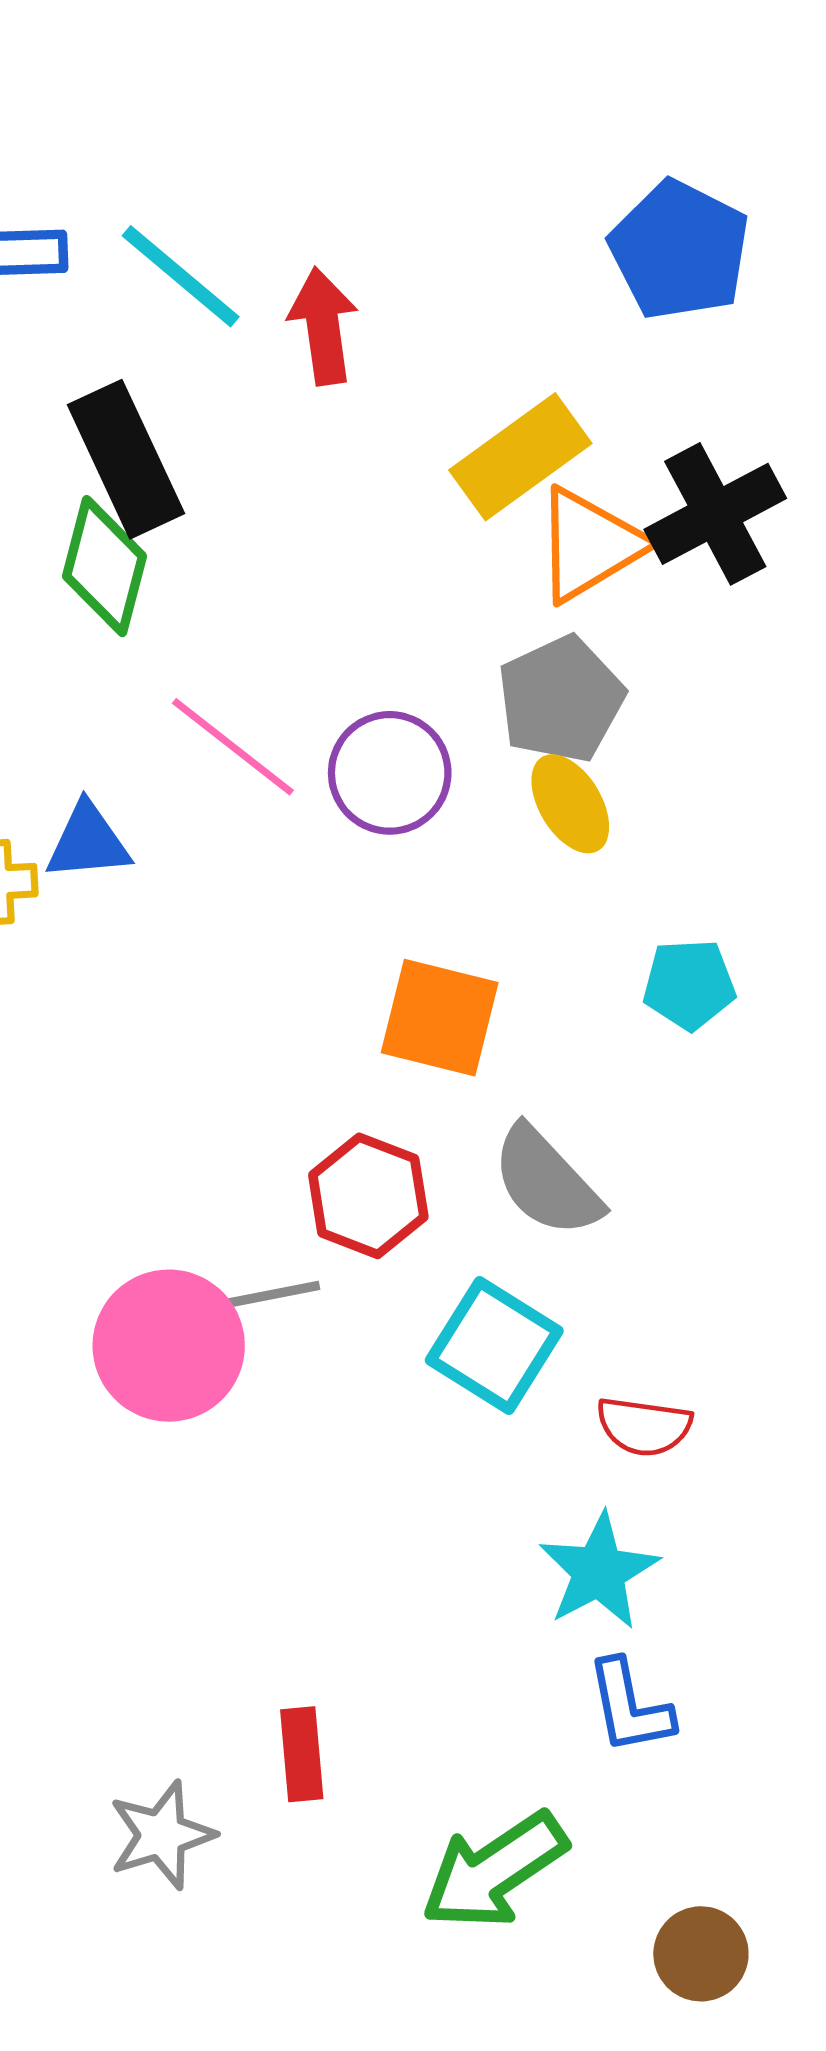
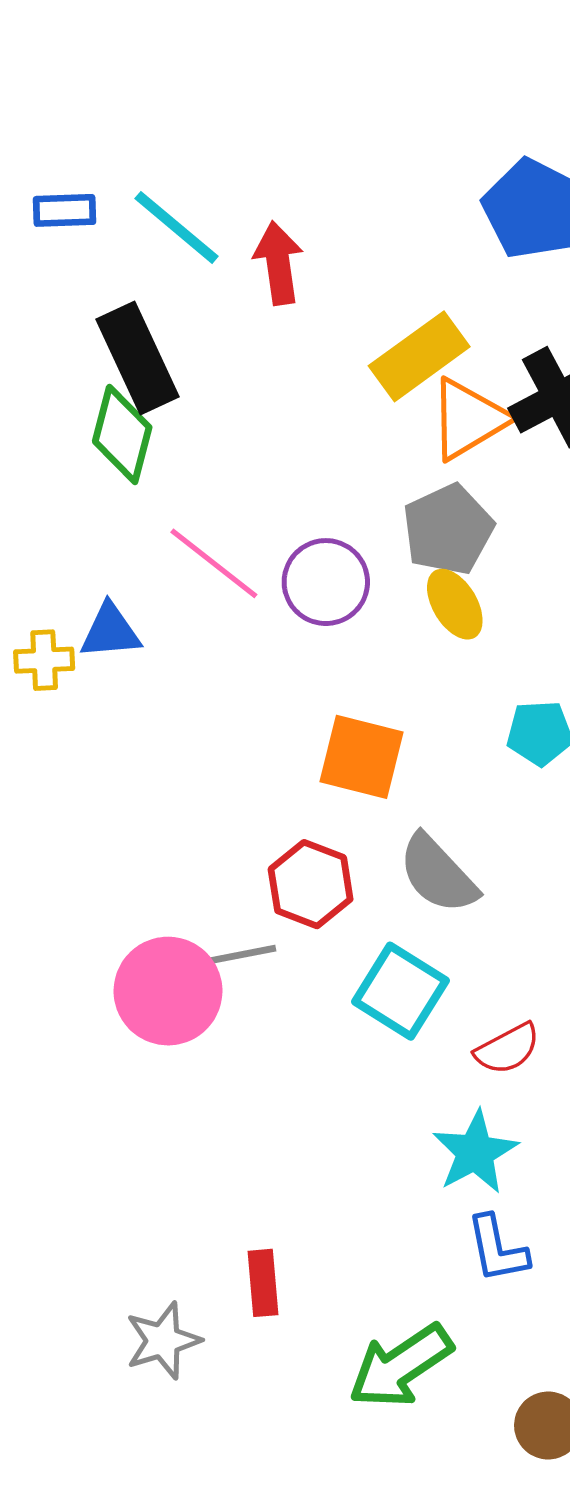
red semicircle: (644, 1426) -> (507, 1049), turned -36

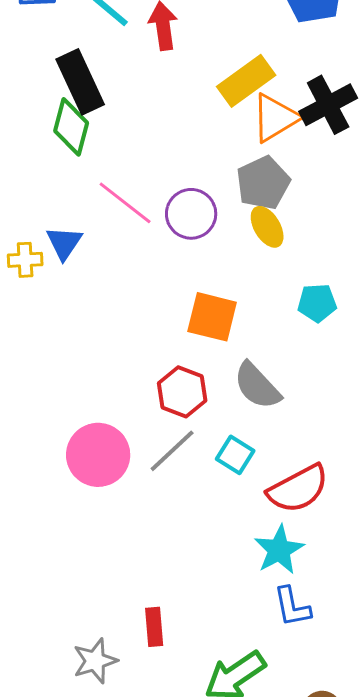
blue triangle: (110, 631) -> (64, 243), turned -51
gray line: (229, 957) -> (172, 451), moved, turned -32
cyan square: (400, 991) -> (235, 455), size x0.7
red semicircle: (507, 1049) -> (298, 489), size x1.6

